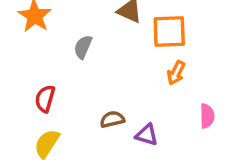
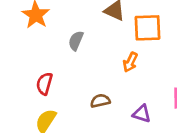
orange arrow: (176, 73) -> (130, 62), moved
purple triangle: (147, 135) -> (142, 114), moved

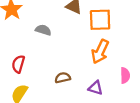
gray semicircle: (76, 41) -> (43, 30), turned 84
orange arrow: (130, 62) -> (100, 52), moved, size x1.5

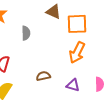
gray semicircle: (43, 30) -> (26, 33), turned 72
pink semicircle: (125, 75) -> (99, 84), moved

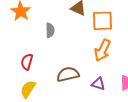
brown semicircle: (43, 76) -> (68, 74), size x1.5

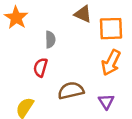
red semicircle: (27, 62) -> (41, 67), moved
purple triangle: (98, 84) -> (106, 102), turned 40

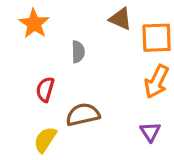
red semicircle: (41, 67) -> (45, 89), moved
brown semicircle: (71, 91) -> (83, 115), moved

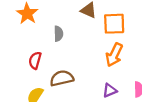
purple triangle: (150, 132) -> (110, 91), turned 40

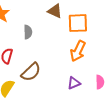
brown semicircle: (62, 78) -> (31, 72), turned 150

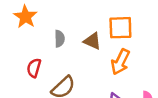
brown triangle: (55, 11) -> (92, 41), moved

